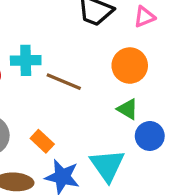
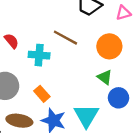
cyan cross: (26, 60) -> (39, 55), moved
brown line: (64, 82) -> (65, 38), moved

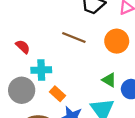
cyan cross: (39, 55) -> (41, 70), moved
green triangle: (105, 77) -> (109, 80), moved

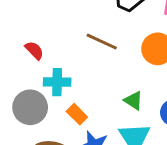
green triangle: (109, 80) -> (134, 101), moved

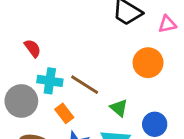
brown line: (102, 42) -> (85, 85), moved

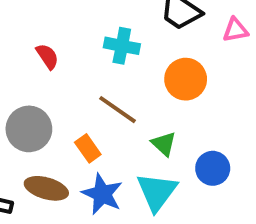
orange circle: (148, 63) -> (186, 79), moved
cyan cross: (50, 81) -> (122, 46), moved

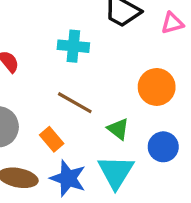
orange circle: (186, 79) -> (157, 87), moved

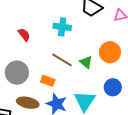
green triangle: (118, 129) -> (86, 62), moved
orange rectangle: (52, 139) -> (48, 81), turned -32

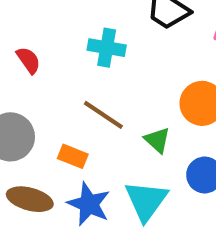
green triangle: (86, 62) -> (157, 140), moved

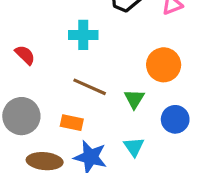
green triangle: (157, 140) -> (134, 99), turned 30
cyan triangle: (146, 201) -> (134, 147), size x0.6

